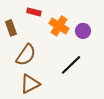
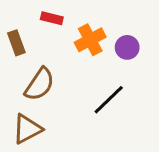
orange cross: (59, 26) -> (90, 40), turned 30
brown triangle: (30, 84) -> (27, 129), moved

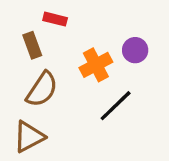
orange cross: (90, 40) -> (96, 65), moved
brown rectangle: (16, 43) -> (32, 45), moved

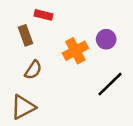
brown semicircle: (42, 89) -> (33, 70), size x0.7
black line: (116, 106) -> (110, 84), moved

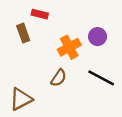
brown semicircle: (33, 70) -> (59, 78), moved
black line: (110, 84) -> (101, 78), turned 72

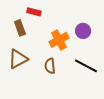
brown semicircle: (59, 78) -> (50, 66), turned 140
brown triangle: (21, 99) -> (18, 59), moved

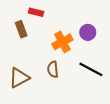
brown triangle: (18, 59) -> (19, 78), moved

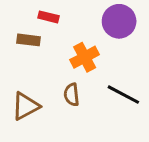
brown rectangle: (21, 29) -> (28, 40), turned -63
purple circle: (88, 32) -> (119, 21), moved, size x1.5

